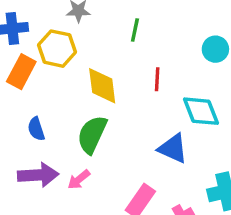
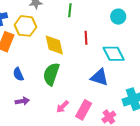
purple arrow: (38, 175) -> (22, 101), size x0.6
pink arrow: (79, 180) -> (62, 107), moved

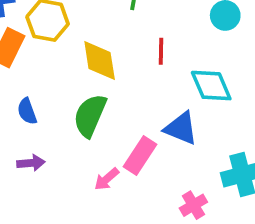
pink rectangle: (84, 110) -> (140, 155), moved

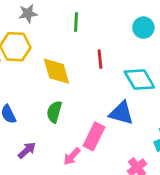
green semicircle: (90, 115) -> (54, 112), size x0.7
purple arrow: (31, 163) -> (27, 150), moved, turned -30

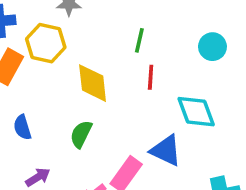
green line: (76, 22) -> (139, 40), moved

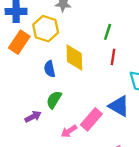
blue semicircle: (22, 127) -> (50, 69), moved
green semicircle: (81, 134) -> (54, 100), moved

